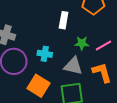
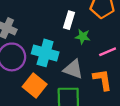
green star: (82, 43) -> (83, 37), moved
cyan cross: (45, 54) -> (45, 53), size x1.6

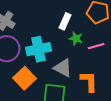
pink line: (108, 52) -> (96, 46), moved
cyan cross: (45, 53) -> (38, 49), turned -35

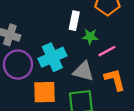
pink line: (96, 46) -> (107, 51), moved
orange square: (25, 78) -> (45, 92), turned -35

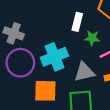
gray triangle: (83, 71) -> (84, 72), turned -30

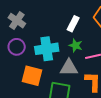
green star: (92, 38) -> (76, 45), moved
purple circle: (20, 63) -> (17, 47), size x0.7

